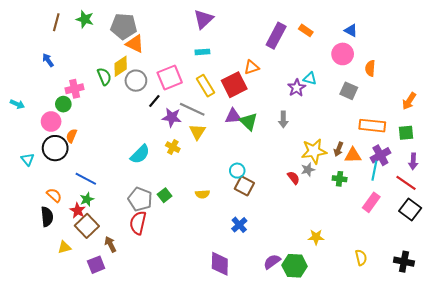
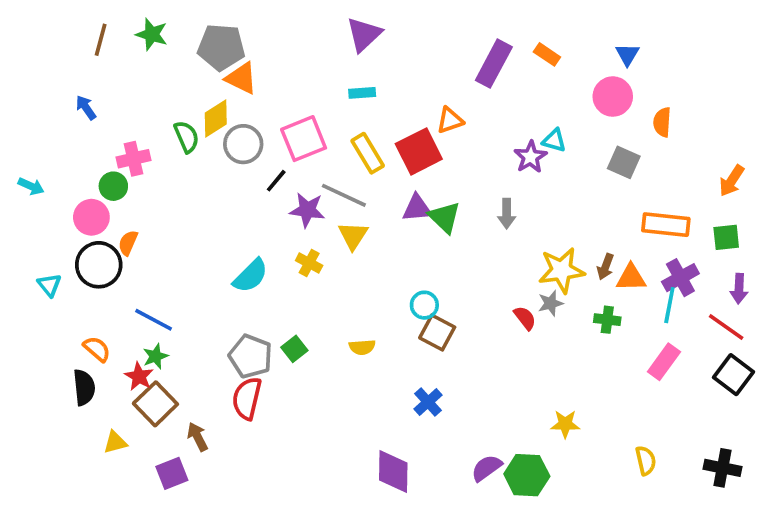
blue triangle: (351, 30) -> (627, 54), turned 32

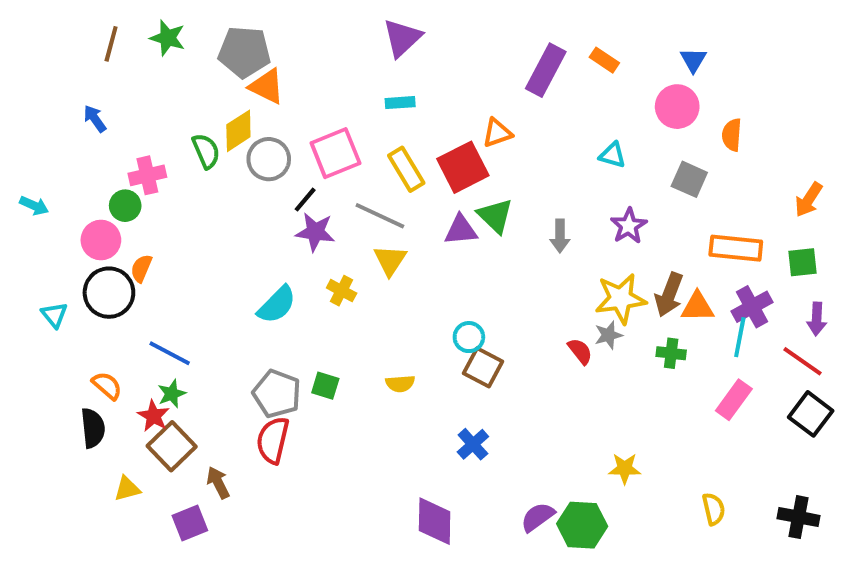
purple star: (530, 157) -> (629, 226), moved
purple star: (307, 210) -> (315, 232), moved
green triangle: (444, 217) -> (495, 216), moved
brown arrow: (605, 267) -> (669, 295), size x1.5
green square: (294, 349) -> (325, 386), turned -35

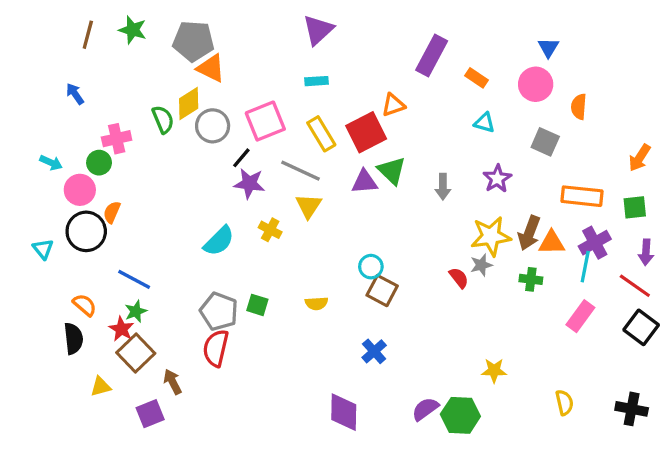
orange rectangle: (604, 60) -> (476, 78), moved
cyan arrow: (34, 206) -> (51, 163), moved

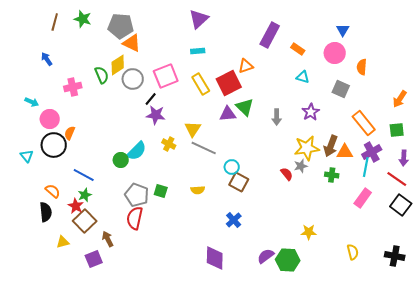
green circle: (99, 163) -> (121, 160), moved
gray line: (301, 171) -> (204, 148), moved
orange rectangle: (582, 196) -> (364, 123), turned 45

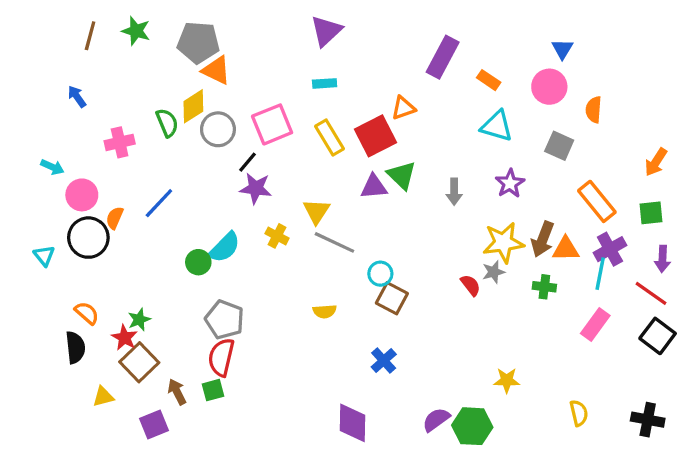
cyan triangle: (303, 77) -> (497, 126), size x1.5
blue line: (84, 175) -> (159, 203), moved, turned -75
green square: (161, 191) -> (213, 390), moved, turned -32

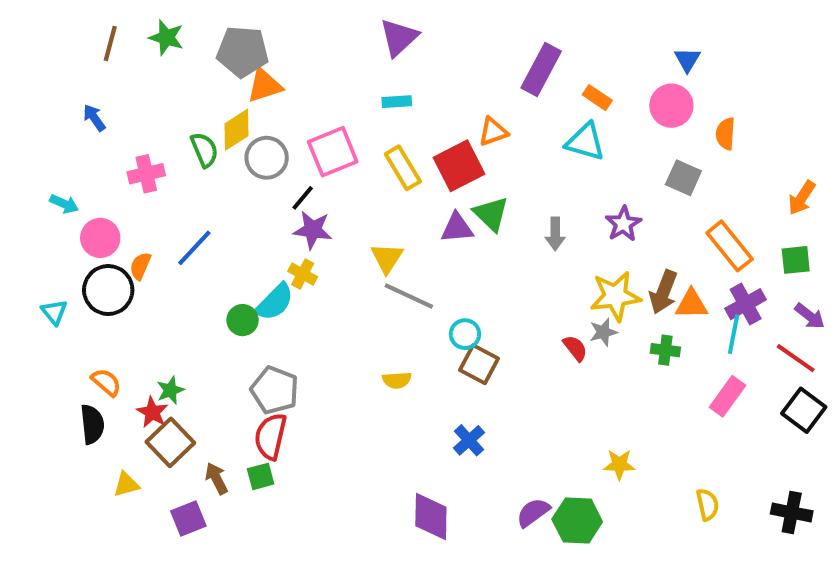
orange triangle: (216, 70) -> (265, 86), turned -44
cyan triangle: (497, 126) -> (585, 142), moved
yellow cross: (277, 236) -> (303, 274), moved
purple arrow: (662, 259) -> (810, 316), turned -55

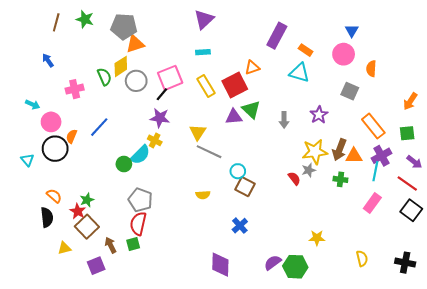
black line: (303, 198) -> (162, 94), moved

